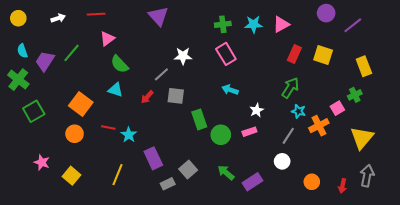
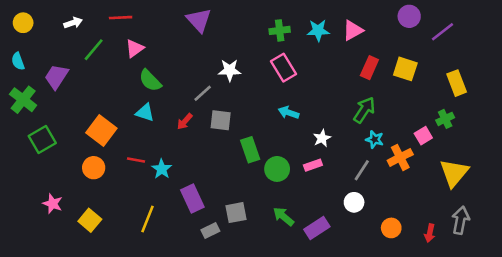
cyan semicircle: (22, 51) -> (18, 61), moved
green line: (71, 53) -> (94, 50), moved
gray square: (188, 170) -> (236, 213), turned 30

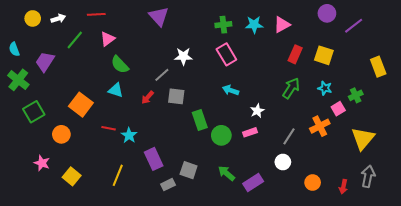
yellow circle: (23, 23) -> (33, 18), moved
yellow rectangle: (457, 83) -> (378, 67), moved
cyan star: (375, 139) -> (325, 88), moved
orange circle: (94, 168) -> (61, 134), moved
gray square: (236, 213) -> (189, 170), turned 30

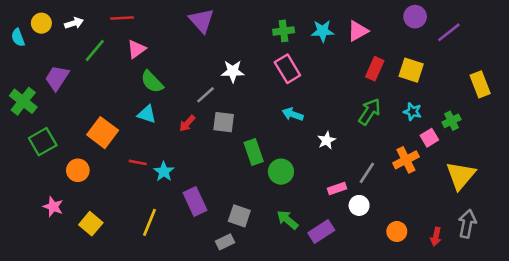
cyan semicircle: (14, 49) -> (18, 37), moved
pink rectangle: (250, 132) -> (337, 189), moved
gray rectangle: (168, 185) -> (225, 242), moved

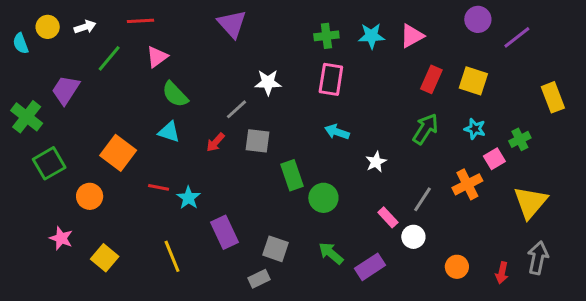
pink rectangle: (287, 69) -> (331, 79), turned 40
pink rectangle: (337, 189) -> (388, 217), turned 66
yellow line: (149, 222) -> (172, 256), turned -44

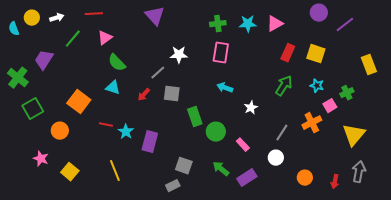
pink rectangle: (388, 217) -> (243, 145), moved
purple rectangle: (225, 232) -> (150, 142), moved, turned 40

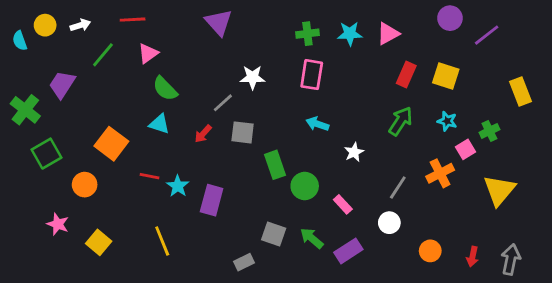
gray square: (184, 166) -> (274, 234), moved
gray arrow: (359, 172) -> (511, 259), moved

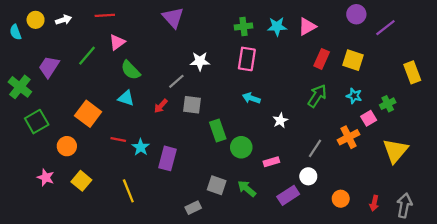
green line: (103, 55) -> (87, 56), moved
pink rectangle: (343, 204) -> (271, 162), turned -64
yellow square: (99, 242) -> (81, 181), moved
purple rectangle: (348, 251) -> (288, 195), moved

